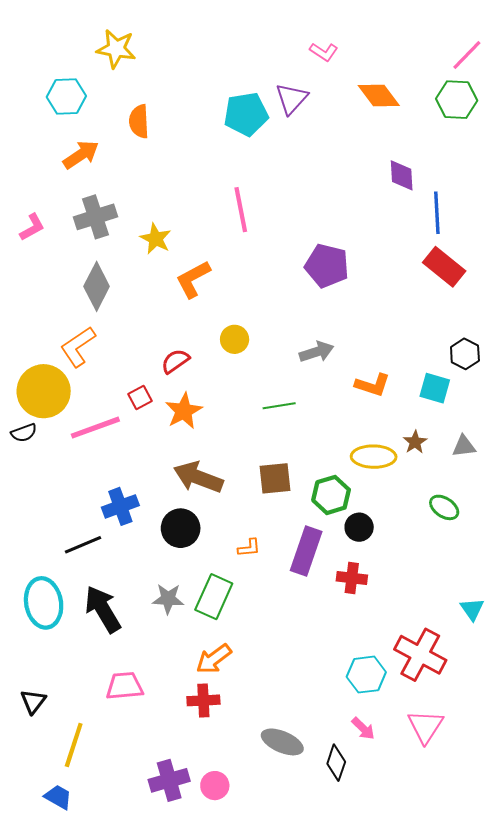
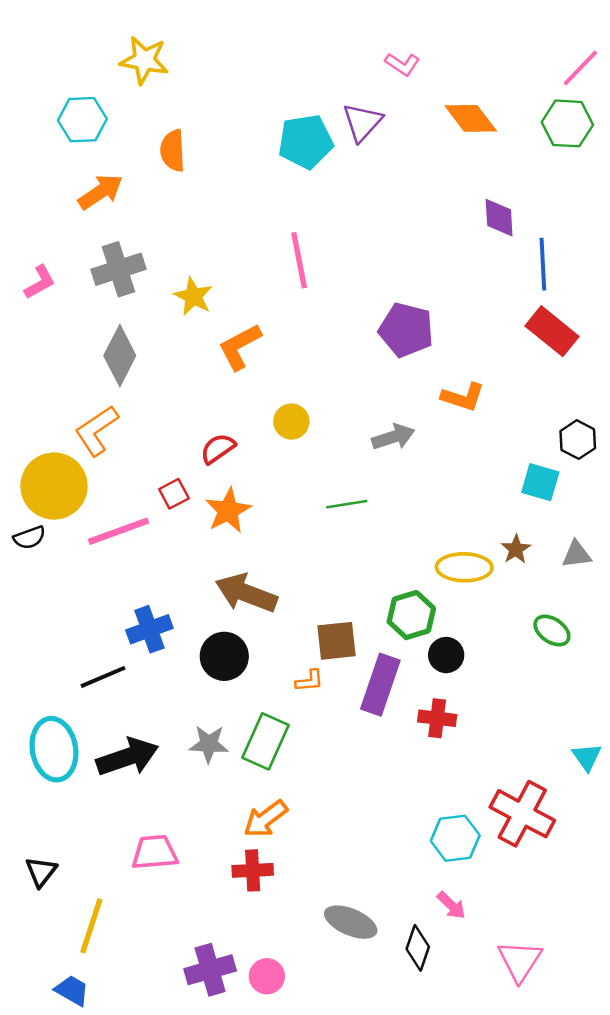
orange L-shape: (373, 385) -> (463, 397), moved
brown square: (275, 478) -> (337, 641), moved
black arrow: (103, 609) -> (128, 757), turned 102
pink triangle: (425, 726) -> (520, 961), moved

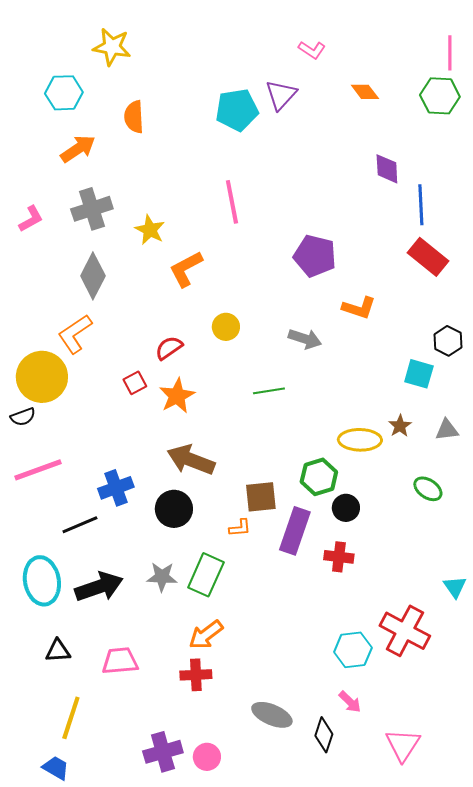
pink line: (580, 68) -> (450, 53), turned -44
orange diamond: (471, 118) -> (365, 92), size x0.7
gray arrow: (393, 437) -> (305, 339), turned 36
pink line: (118, 531) -> (38, 470), moved
black triangle: (41, 872) -> (58, 651), moved, turned 48

